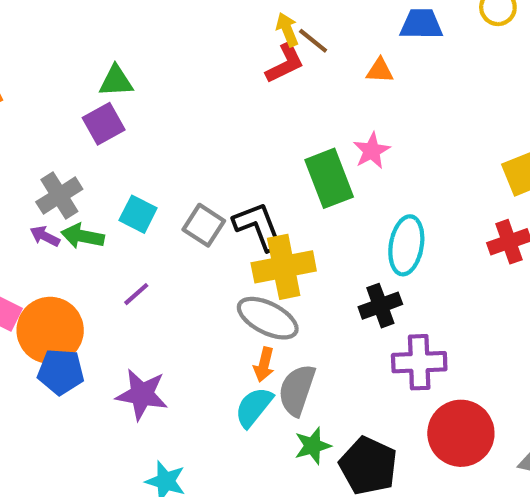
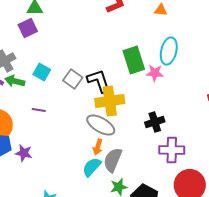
pink star: (372, 151) -> (155, 73), moved, turned 30
cyan ellipse: (406, 245) -> (169, 51), moved
purple line: (136, 294) -> (39, 110), turned 48
purple star: (142, 394) -> (24, 153), moved, size x0.7

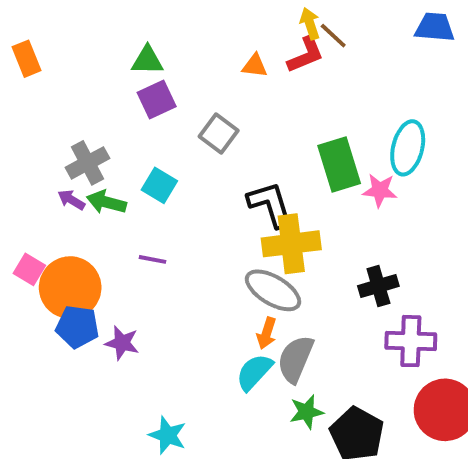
orange triangle: (161, 10) -> (255, 66), moved
purple square: (28, 28) -> (157, 99), moved
gray square: (73, 79) -> (219, 134), moved

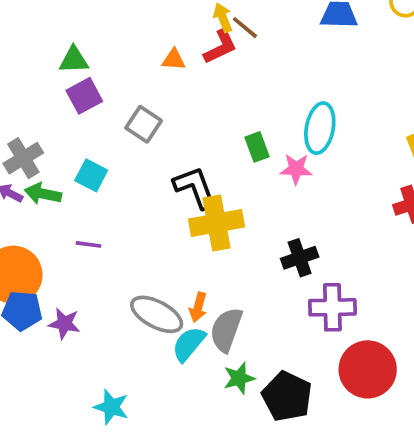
green rectangle: (339, 164) -> (257, 147), size x0.6
gray ellipse: (273, 290) -> (157, 314), moved

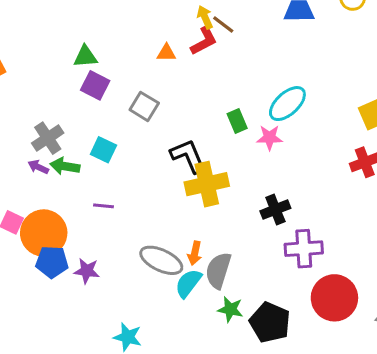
purple square: (84, 96) -> (95, 85), turned -32
cyan ellipse: (320, 128) -> (287, 104), turned 39
green star: (239, 378) -> (230, 309), turned 30

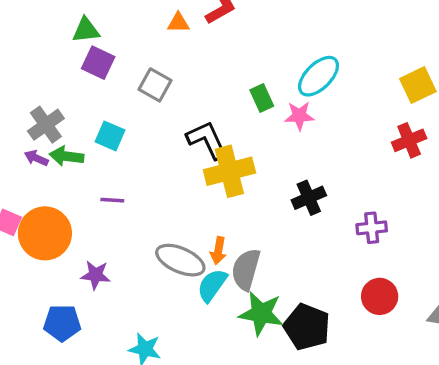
purple cross: (304, 249) -> (372, 228), moved, size x0.7
blue pentagon: (52, 262) -> (62, 323), moved
red circle: (334, 298) -> (380, 296), size x0.7
green star: (230, 309) -> (261, 314), size x1.5

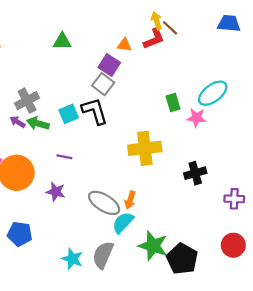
purple square: (98, 63) -> (109, 65), moved
cyan square: (110, 136) -> (69, 114), turned 36
black L-shape: (207, 140) -> (95, 111), moved
gray semicircle: (246, 269) -> (103, 255), moved
purple star: (96, 275) -> (56, 192), moved

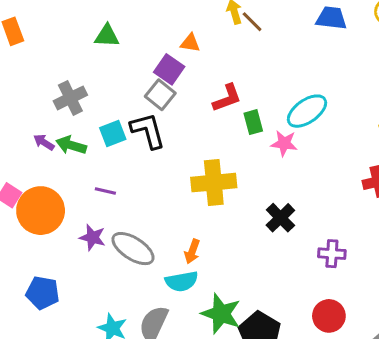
red L-shape: (154, 39) -> (227, 98), moved
gray cross: (27, 101) -> (70, 98), moved
black cross: (195, 173) -> (280, 218), turned -30
gray ellipse: (104, 203) -> (133, 249), moved
cyan semicircle: (123, 223) -> (182, 281), turned -145

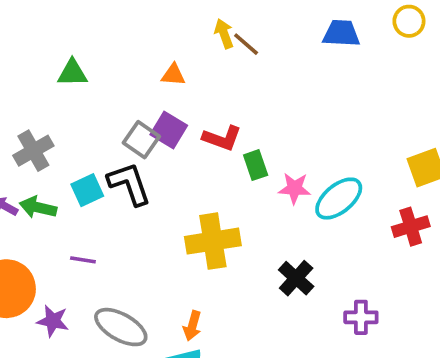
purple square: (169, 69) -> (169, 130), moved
red L-shape: (227, 98) -> (222, 138), turned 44
cyan ellipse: (307, 111) -> (339, 199), moved
purple star: (92, 237) -> (53, 321), moved

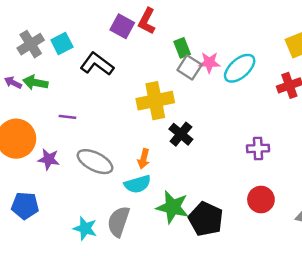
red L-shape: (222, 138) -> (147, 21), moved, turned 100
gray square: (141, 140) -> (190, 67), moved
black L-shape: (129, 184) -> (97, 64), turned -32
cyan square: (87, 190) -> (62, 43), moved
black cross: (296, 278) -> (181, 134), moved

